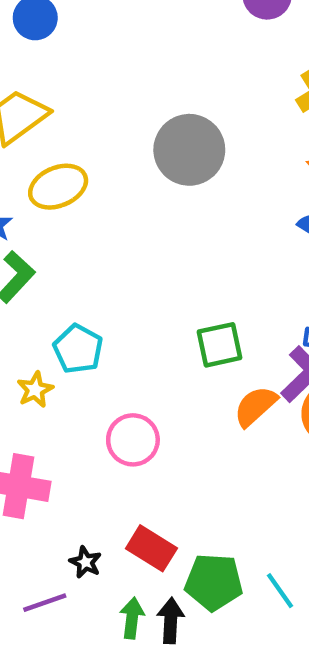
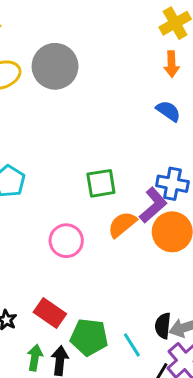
gray circle: (189, 150) -> (55, 66), moved
pink circle: (133, 440) -> (66, 241), moved

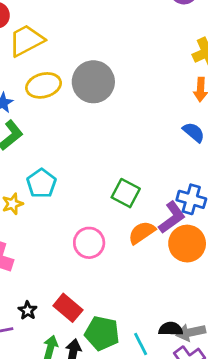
green square: (101, 183) -> (126, 193), turned 32
black semicircle: (163, 326) -> (171, 329), turned 80

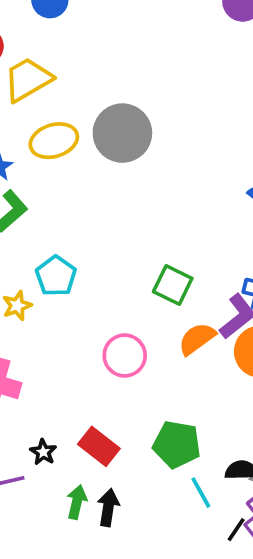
green pentagon: (102, 333) -> (177, 444), moved

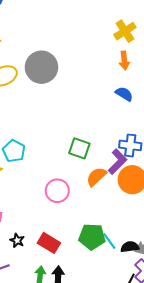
black star: (43, 452) -> (17, 240), moved
cyan line: (201, 493) -> (109, 241), moved

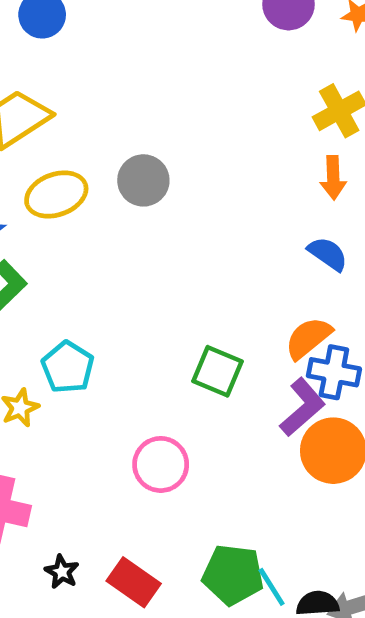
gray circle: (41, 67) -> (143, 180), size x0.7
orange semicircle: (96, 177) -> (308, 338), moved

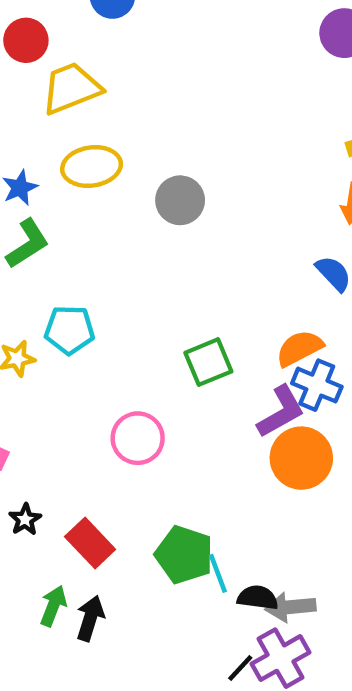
gray circle: (143, 180) -> (180, 200), moved
cyan pentagon: (68, 367) -> (69, 330), turned 30
green square: (218, 371) -> (208, 362), turned 33

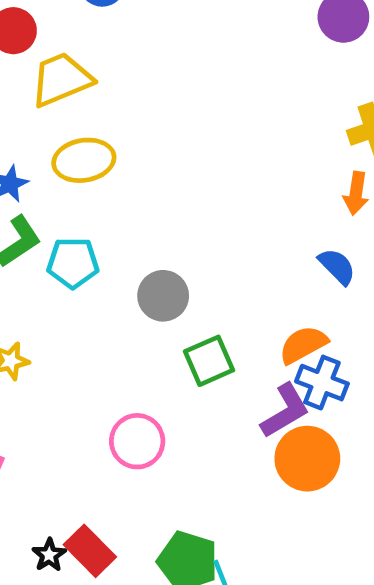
gray circle: (180, 200) -> (163, 296), moved
cyan pentagon: (69, 330) -> (73, 263), moved
black star: (25, 519) -> (49, 555), moved

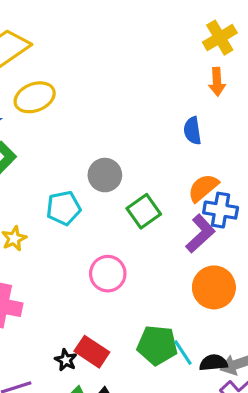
cyan pentagon: (73, 263) -> (64, 208), moved
blue semicircle: (337, 266) -> (192, 131), moved, turned -132
orange circle: (307, 459) -> (214, 287), moved

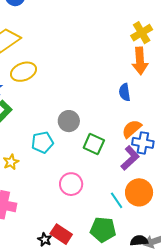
orange arrow: (217, 82) -> (140, 61), size x1.5
green square: (144, 211) -> (94, 144), turned -30
cyan line: (183, 353) -> (117, 200), moved

